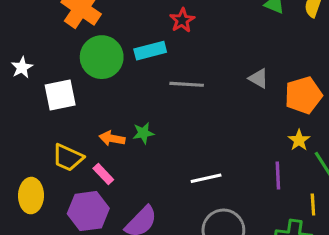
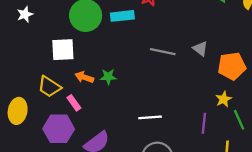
gray line: (187, 84) -> (163, 52), moved
white square: (60, 95) -> (63, 50), moved

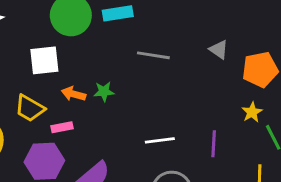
gray line: (163, 52) -> (153, 55), moved
pink rectangle: (74, 103) -> (62, 127), turned -63
purple line: (204, 123) -> (214, 144), moved

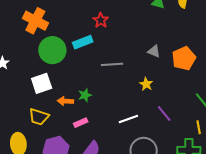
yellow star: (252, 112) -> (146, 84), moved
pink rectangle: (62, 127) -> (81, 123), moved
purple line: (214, 144) -> (164, 114), turned -30

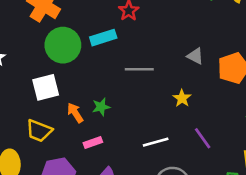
orange arrow: (65, 101) -> (75, 113), turned 49

